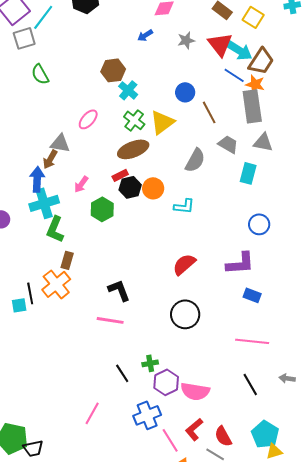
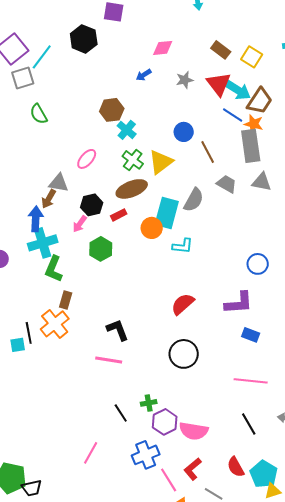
cyan rectangle: (248, 173) -> (167, 213), moved, size x1.4
black hexagon: (130, 187) -> (92, 205), moved
red semicircle: (223, 436) -> (236, 467), moved

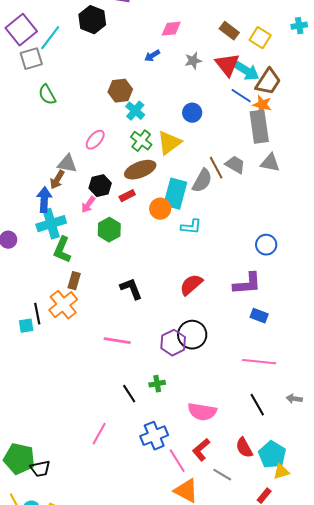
brown line: (208, 152) -> (216, 168), moved
black L-shape: (118, 330) -> (131, 289), moved
purple hexagon: (165, 422) -> (173, 343), moved

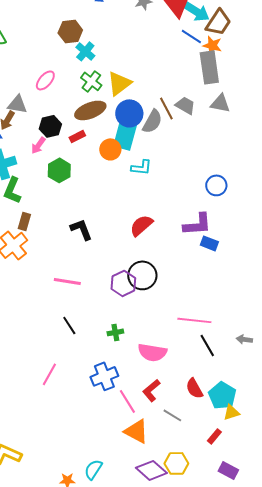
blue circle: (192, 113) -> (129, 113), moved, size x1.4
blue rectangle: (259, 316) -> (209, 243), moved
pink line: (259, 362) -> (194, 320), moved
green cross: (157, 384) -> (115, 332), moved
black line: (129, 394) -> (69, 325), moved

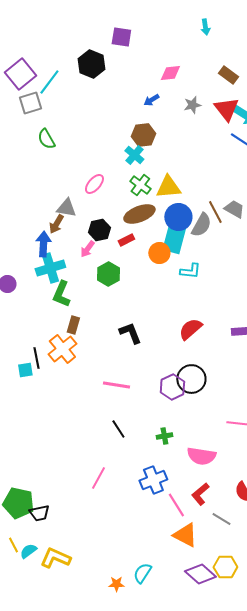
brown hexagon: (70, 31) -> (143, 135), moved
yellow triangle: (119, 83) -> (168, 187), turned 32

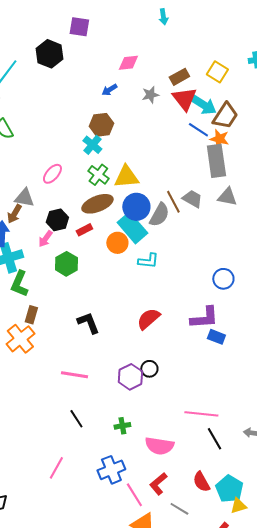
brown rectangle: (228, 75) -> (179, 77), moved, turned -66
cyan rectangle: (174, 238) -> (132, 228), turned -56
black circle: (191, 379) -> (149, 369), size x0.6

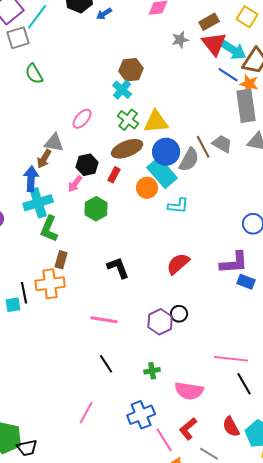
blue arrow: (109, 90) -> (104, 14), moved
red rectangle: (84, 230) -> (114, 175), turned -35
orange cross: (20, 339) -> (50, 284), turned 32

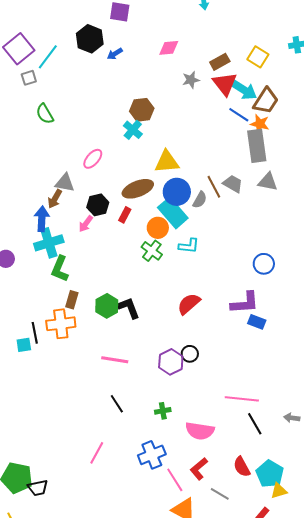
gray square: (18, 38) -> (29, 78), size x0.7
green cross: (128, 120) -> (152, 251), moved
gray semicircle: (189, 160) -> (200, 200), size x0.7
green hexagon: (96, 209) -> (107, 306), moved

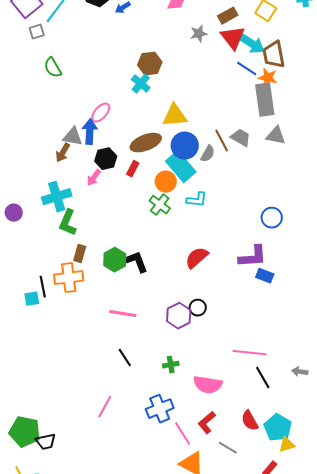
brown trapezoid: (266, 101) -> (274, 55), turned 136
blue arrow: (42, 219) -> (90, 132), moved

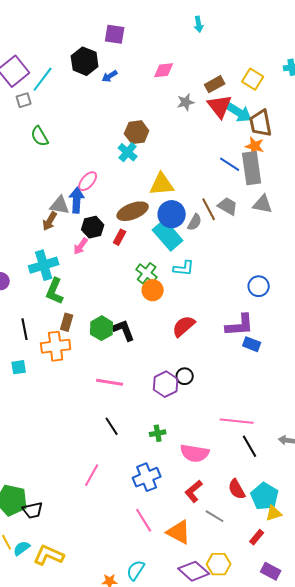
blue line: (247, 69) -> (230, 164), moved
orange circle: (166, 182) -> (153, 290), moved
black line: (43, 287) -> (25, 329), moved
pink line: (183, 434) -> (144, 520), moved

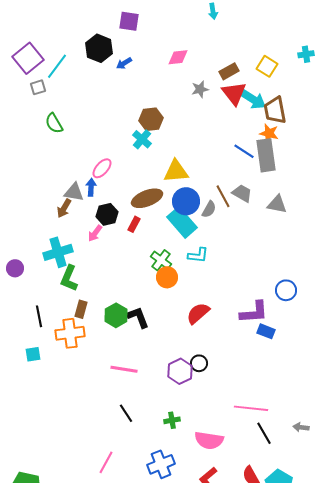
blue arrow: (77, 200) -> (91, 187), size x0.7
gray triangle: (263, 204) -> (277, 204), moved
blue circle: (259, 286) -> (286, 290), moved

